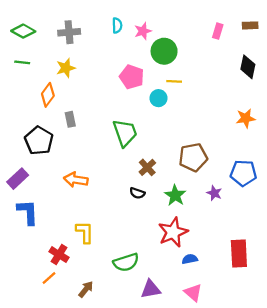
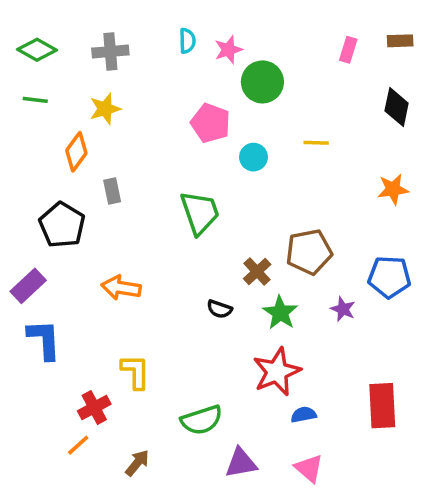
yellow line: (174, 81) -> (316, 143), moved
brown cross: (147, 167) -> (257, 272), moved
red cross: (59, 255) -> (94, 407), turned 30

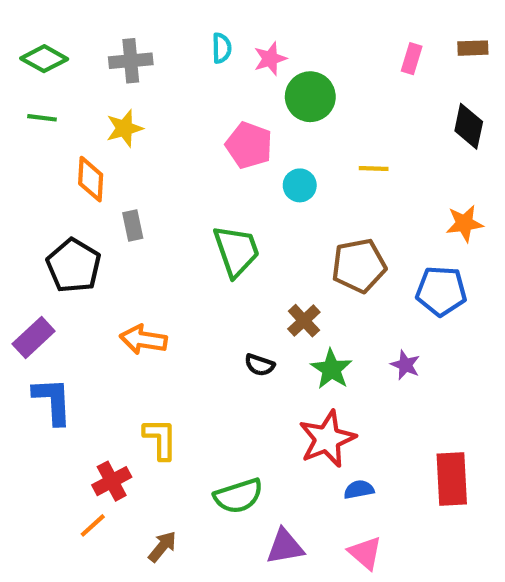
orange diamond: (76, 152) -> (91, 179), turned -33
brown pentagon: (309, 252) -> (359, 266), moved
blue pentagon: (389, 277) -> (441, 291), moved

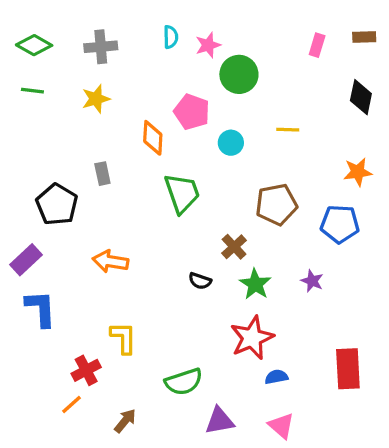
orange diamond: (91, 179) -> (153, 138), moved

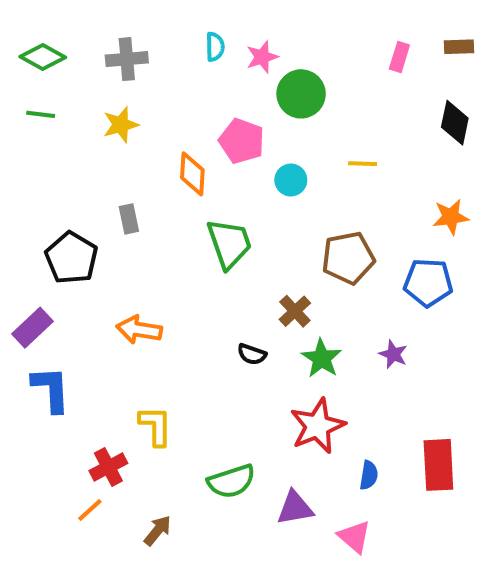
blue semicircle: (276, 377) -> (369, 475), moved, turned 110
purple triangle: (219, 421) -> (295, 508), moved

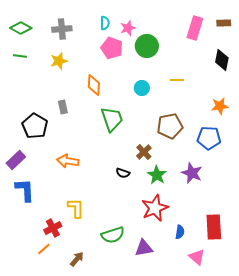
pink rectangle: (399, 57) -> (195, 28), size x1.6
pink pentagon: (242, 141) -> (112, 48), moved
purple star: (393, 354) -> (192, 173), size x1.5
pink triangle: (354, 537) -> (197, 257), moved

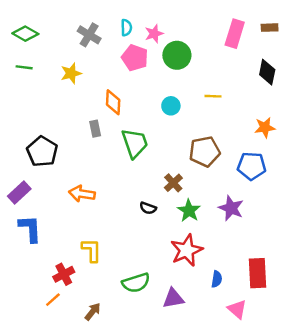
gray cross: (62, 29) -> (89, 35), moved, turned 36
gray rectangle: (63, 107) -> (95, 129), moved

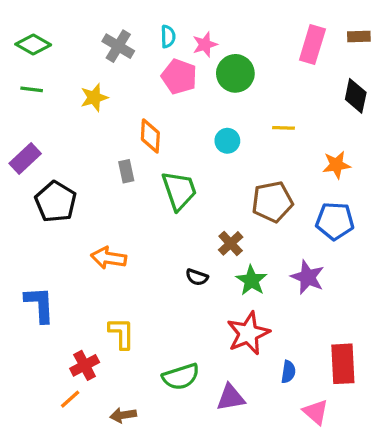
orange star: (265, 127) -> (336, 165), moved
purple rectangle: (19, 192) -> (25, 158), moved
brown arrow: (93, 312) -> (123, 415), turned -138

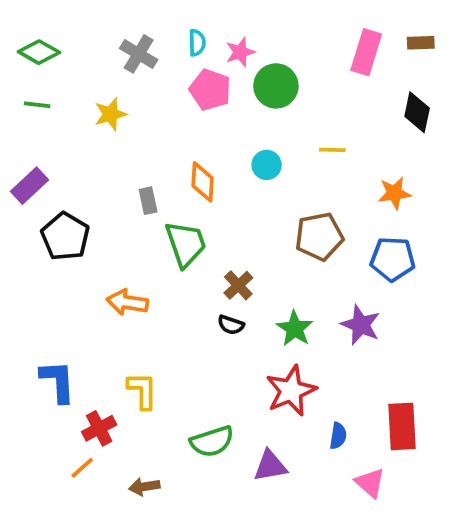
orange diamond: (150, 136) -> (203, 182), moved
green trapezoid: (179, 191) -> (186, 244), moved
brown cross: (231, 243) -> (238, 285), moved
blue L-shape: (40, 304) -> (58, 381), moved

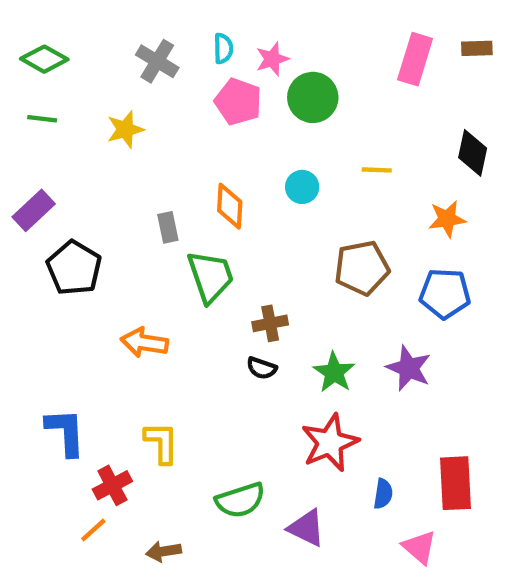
black diamond: (417, 112) -> (473, 153), moved
brown cross: (238, 285) -> (270, 323), turned 32
purple triangle: (270, 466) -> (306, 528), turned 36

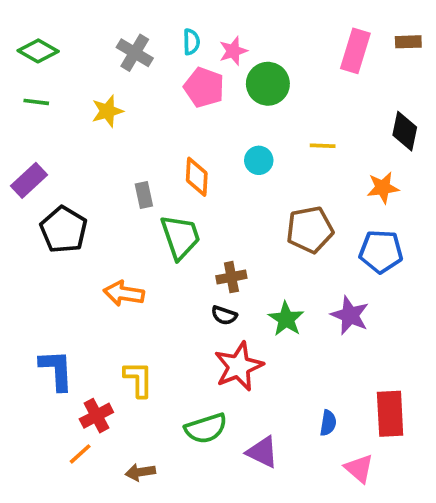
red star: (330, 443) -> (239, 366), moved

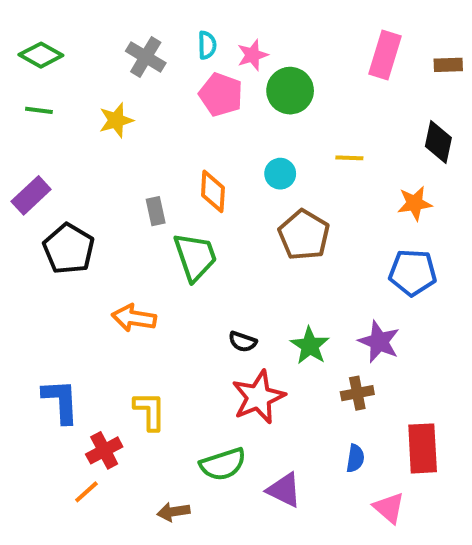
brown rectangle: (408, 42) -> (448, 65), moved
brown pentagon: (310, 230) -> (304, 235), moved, turned -30
brown cross: (231, 277) -> (357, 393), moved
brown arrow: (140, 472) -> (173, 512), moved

